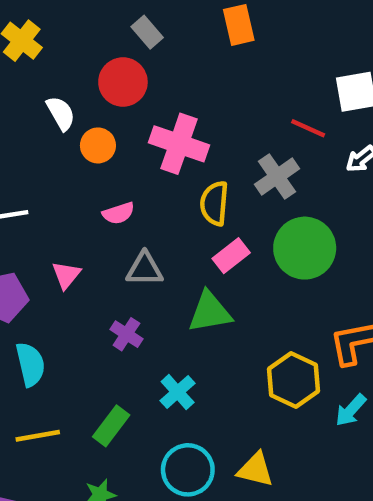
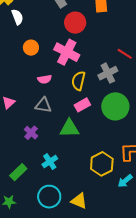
red circle: (123, 82) -> (75, 23), moved
white semicircle: (61, 113) -> (17, 17), moved
pink semicircle: (118, 213) -> (45, 79), moved

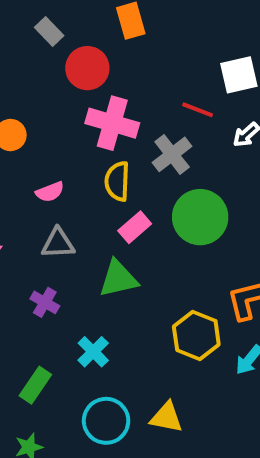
pink cross: (67, 52) -> (112, 123), moved

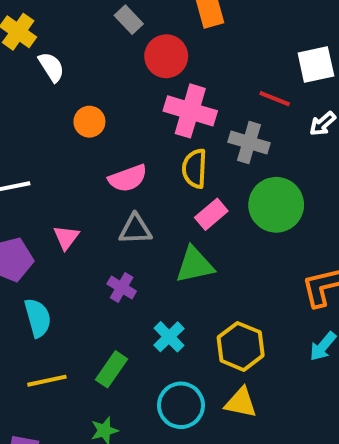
gray cross: (172, 154) -> (249, 143), turned -36
pink semicircle: (50, 192) -> (128, 178), size x1.4
yellow hexagon: (196, 336) -> (241, 346), moved

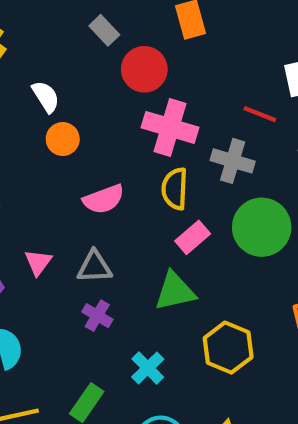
white semicircle: (51, 67) -> (46, 97), moved
gray triangle: (135, 229) -> (94, 267), moved
yellow hexagon: (241, 346) -> (228, 348), moved

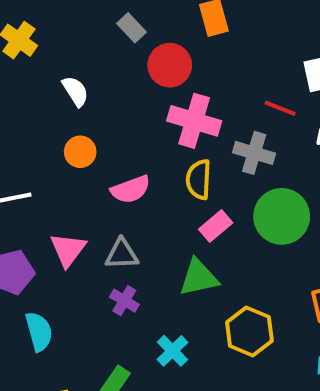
orange circle: (63, 139) -> (80, 152), moved
pink triangle: (38, 262) -> (68, 250), size x1.4

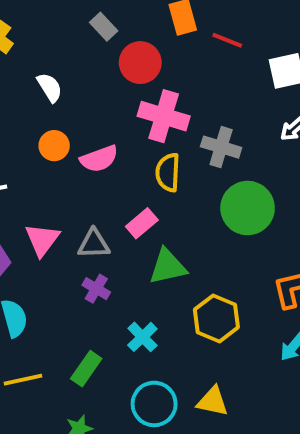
red line: (280, 108) -> (227, 40), moved
pink semicircle: (131, 189) -> (99, 159), moved
pink rectangle: (216, 226) -> (142, 223), moved

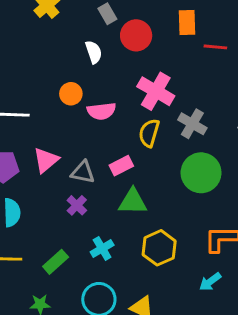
gray rectangle: (104, 27) -> (107, 14), moved
red line: (227, 40) -> (215, 47), turned -30
red circle: (140, 63) -> (136, 35), moved
white semicircle: (50, 87) -> (94, 52), moved

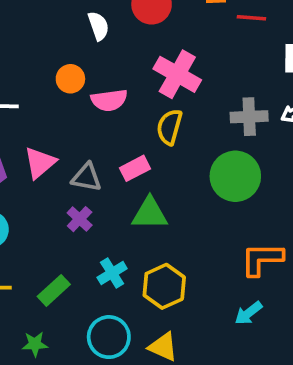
gray cross: (192, 124) -> (249, 117), moved, turned -32
yellow hexagon: (159, 248) -> (164, 286), moved

